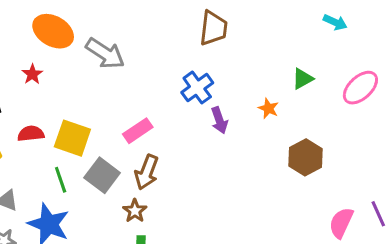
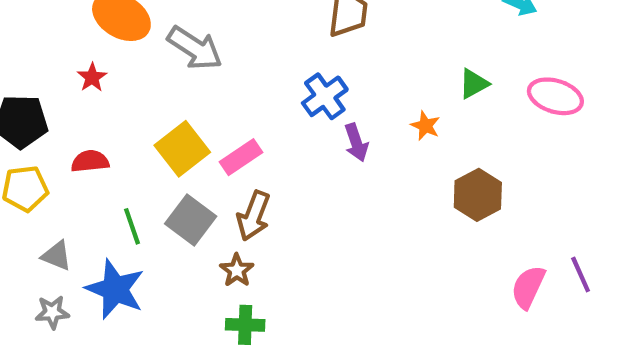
pink ellipse: (360, 88) -> (555, 96), turned 60
yellow square: (72, 138) -> (182, 149), moved, turned 33

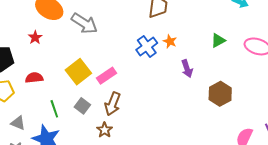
orange star: (425, 126) -> (170, 41), moved
purple arrow: (356, 142) -> (187, 69), moved
gray square: (191, 220) -> (82, 106), size x0.7

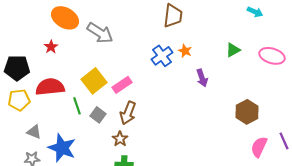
red semicircle: (34, 78) -> (50, 87), size x1.6
brown hexagon: (220, 94) -> (247, 112), moved
green line: (54, 109) -> (77, 106), moved

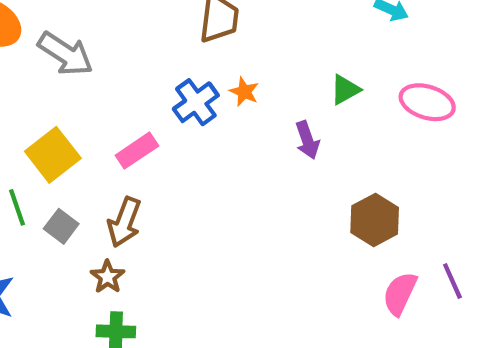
purple arrow: (202, 78) -> (307, 140), moved
pink rectangle: (122, 85) -> (137, 151), moved

